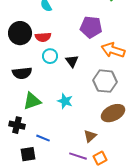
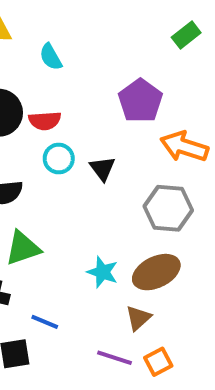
purple pentagon: (91, 27) -> (140, 101), turned 30
cyan star: (65, 101) -> (103, 272), moved
brown ellipse: (113, 113) -> (156, 272), moved

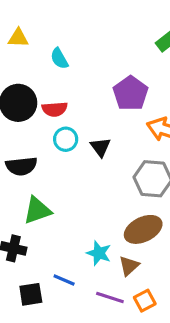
cyan star: (103, 272) -> (99, 253), moved
blue line: (45, 322) -> (64, 280), moved

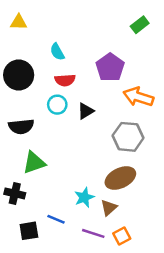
cyan semicircle: (59, 59) -> (57, 52), moved
red semicircle: (55, 109) -> (65, 80), moved
black triangle: (100, 147) -> (86, 111), turned 36
cyan star: (99, 253) -> (84, 197), turned 30

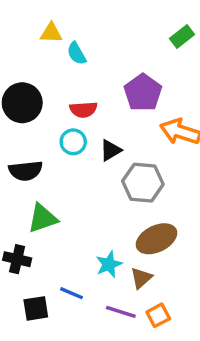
yellow triangle: (19, 22) -> (51, 33), moved
cyan semicircle: (57, 52) -> (77, 53), moved
gray hexagon: (128, 137) -> (143, 183), moved

